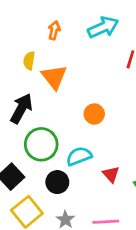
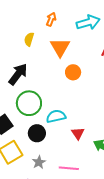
orange triangle: (54, 77) -> (60, 47), moved
orange circle: (94, 114) -> (73, 72), moved

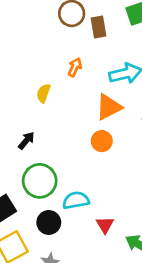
orange triangle: (60, 47) -> (109, 107), moved, turned 30
black arrow: (18, 74) -> (26, 141), size x0.6

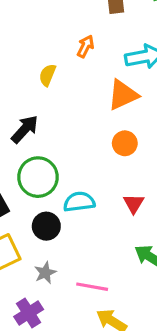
black arrow: (26, 141) -> (25, 129), size x1.4
orange circle: (102, 141) -> (125, 143), moved
red triangle: (105, 225) -> (134, 204), moved

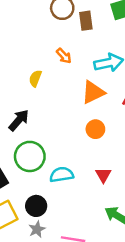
orange arrow: (86, 46) -> (64, 56), turned 112
black circle: (46, 226) -> (36, 206), moved

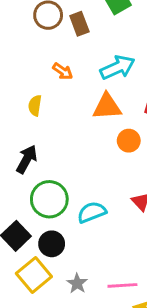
orange triangle: (93, 92) -> (107, 106), turned 35
orange circle: (95, 129) -> (129, 141), moved
black circle: (36, 206) -> (52, 244), moved

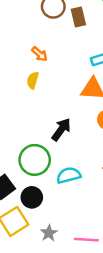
orange arrow: (63, 71) -> (40, 54), moved
black arrow: (27, 159) -> (61, 129), moved

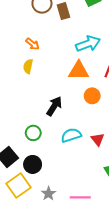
green circle: (35, 160) -> (33, 133), size x0.6
cyan semicircle: (69, 175) -> (71, 135), moved

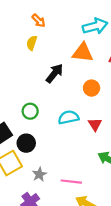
orange circle: (92, 96) -> (92, 88), moved
black arrow: (54, 106) -> (54, 73), moved

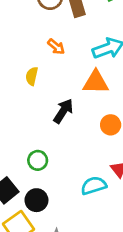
orange arrow: (39, 21) -> (56, 47), moved
cyan semicircle: (68, 117) -> (94, 186), moved

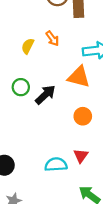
yellow semicircle: (32, 76) -> (28, 46), moved
green circle: (38, 160) -> (21, 87), moved

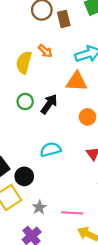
yellow semicircle: (28, 46) -> (24, 62), size x1.5
cyan semicircle: (56, 164) -> (51, 150), moved

